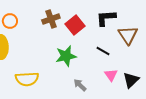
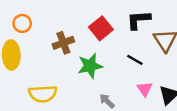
brown cross: (51, 19) -> (63, 43), moved

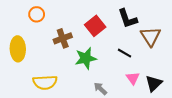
black L-shape: (139, 20) -> (128, 19), turned -105
orange circle: (22, 23) -> (37, 14), moved

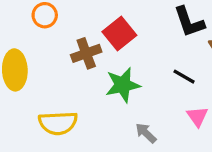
red square: (95, 26) -> (119, 33), moved

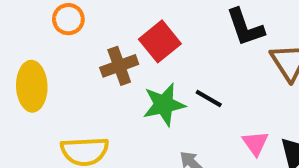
black line: (184, 77) -> (209, 98), moved

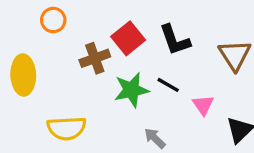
black L-shape: (245, 27) -> (175, 40), moved
pink triangle: (255, 143) -> (203, 105), moved

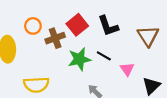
orange circle: (53, 20) -> (33, 26), moved

